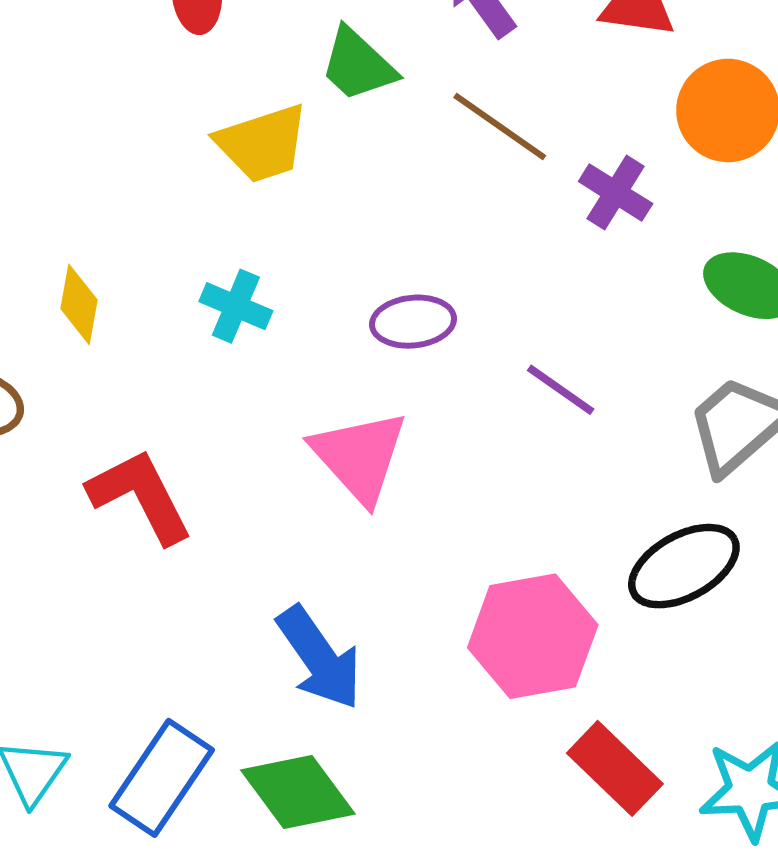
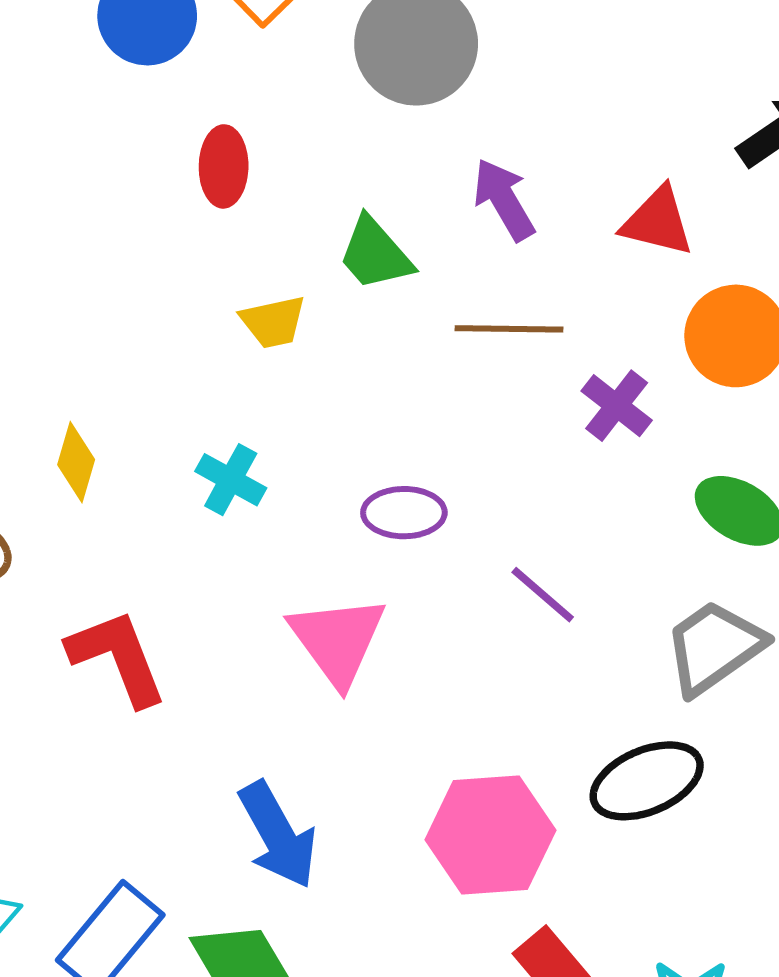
brown line: (500, 127) -> (509, 329), turned -40
yellow trapezoid: (262, 143) -> (273, 322), size x0.7

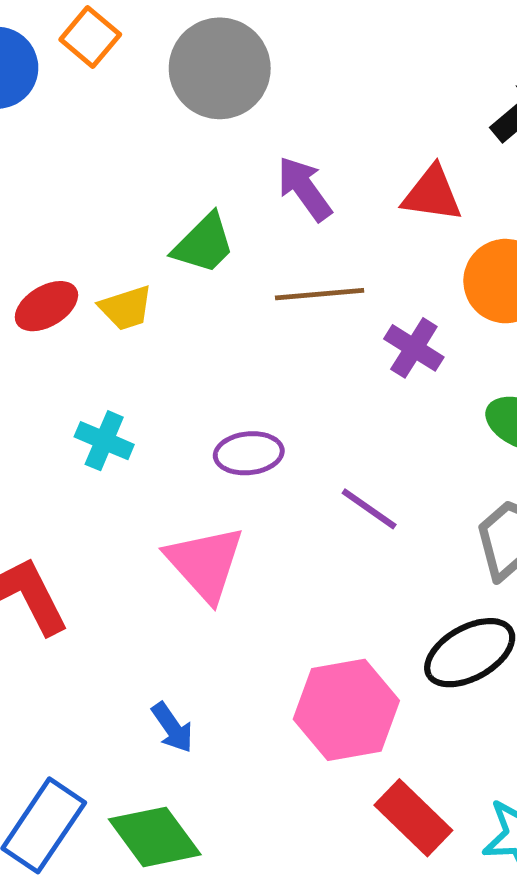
red ellipse: (224, 166) -> (46, 306), moved, turned 64
green trapezoid: (375, 254) -> (204, 244), turned -88
blue arrow: (278, 835) -> (172, 728), size x0.6

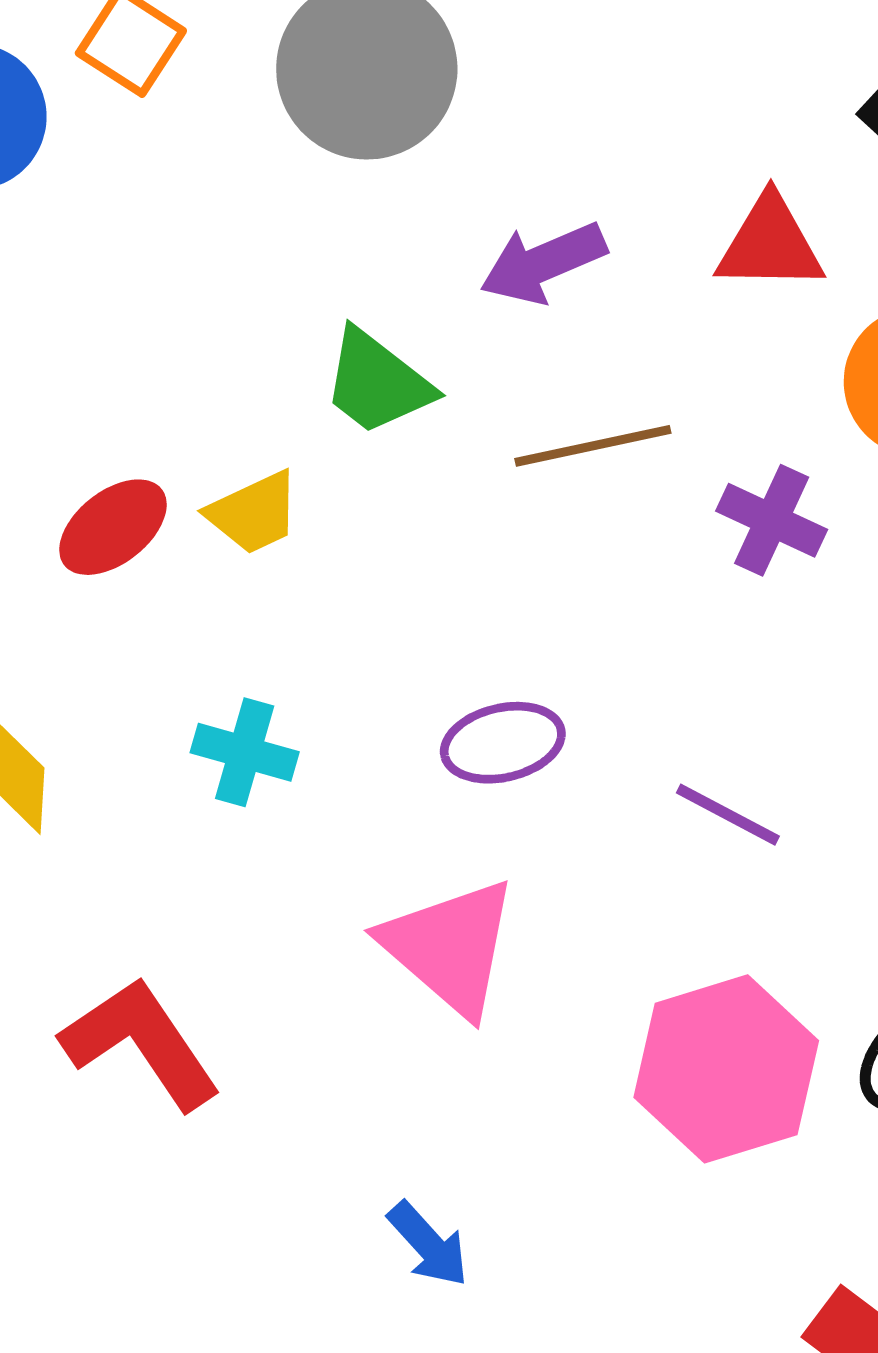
purple arrow: (305, 189) -> (543, 263), turned -70
green trapezoid: (204, 244) -> (377, 382), turned 90
pink hexagon: (346, 710) -> (726, 1069), moved

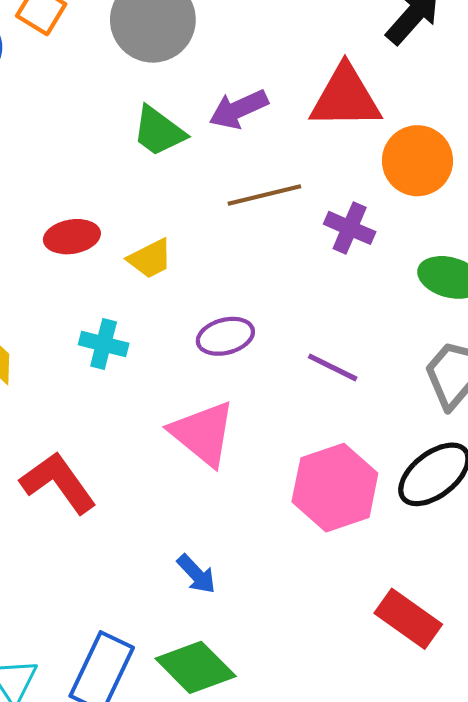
red triangle: (770, 244) -> (345, 97), size x1.4
green trapezoid: (377, 382) -> (159, 131), moved
yellow trapezoid: (254, 513) -> (150, 259), moved
red ellipse: (113, 527) -> (72, 237), moved, turned 30

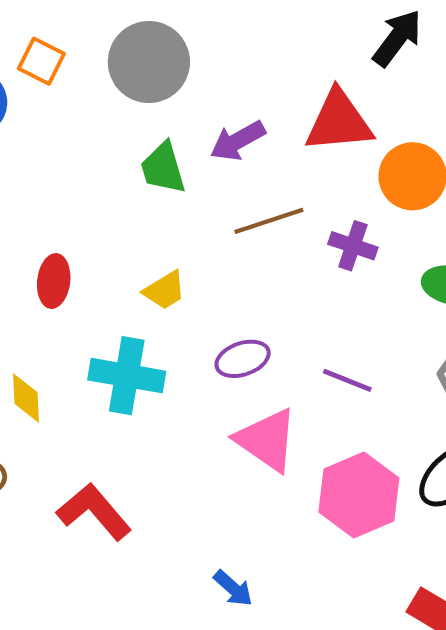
green trapezoid: (159, 131) -> (163, 168), turned 42
red ellipse: (72, 237) -> (54, 281), moved, turned -69
cyan cross: (104, 344) -> (127, 376), size x1.6
pink triangle: (203, 433) -> (267, 440), moved

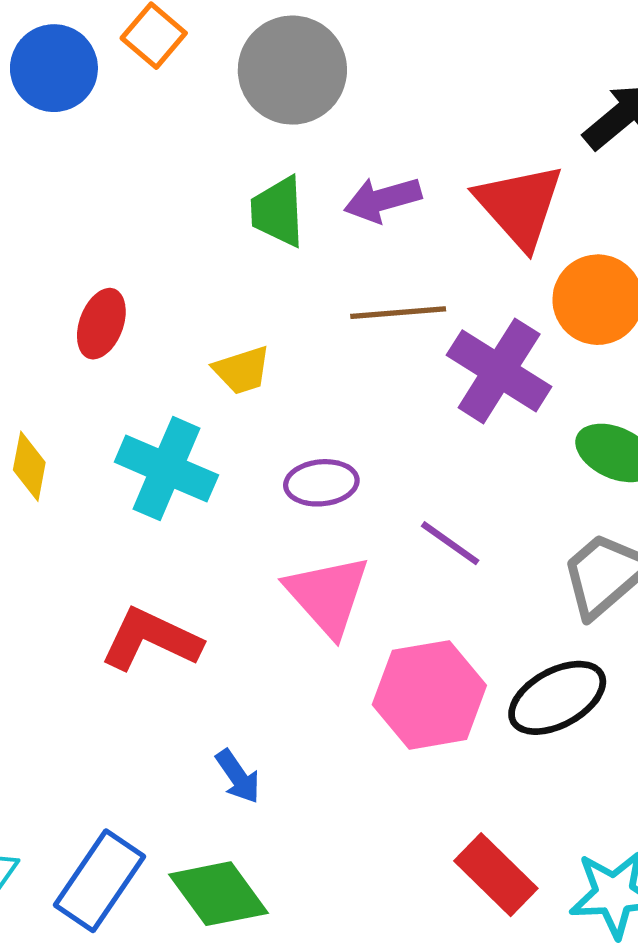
red triangle: (339, 121) -> (520, 206), turned 40
purple cross: (353, 246) -> (499, 371), size x1.6
red L-shape: (94, 512) -> (151, 639), moved, turned -38

